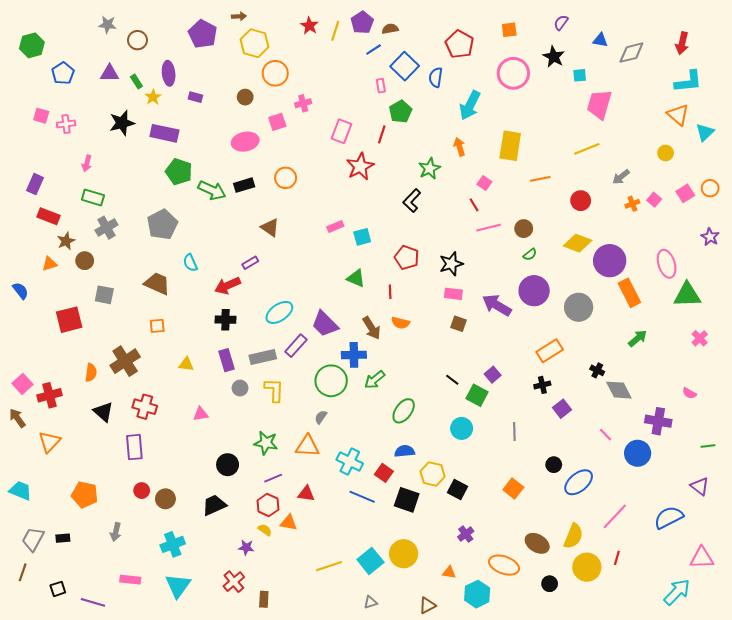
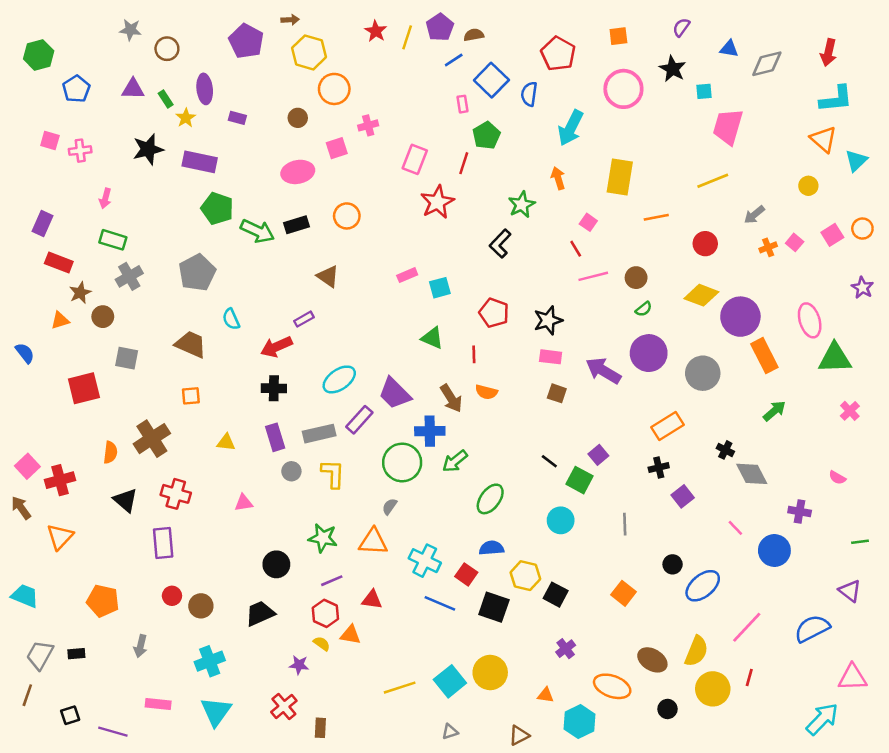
purple cross: (658, 421) -> (800, 512), size x0.7

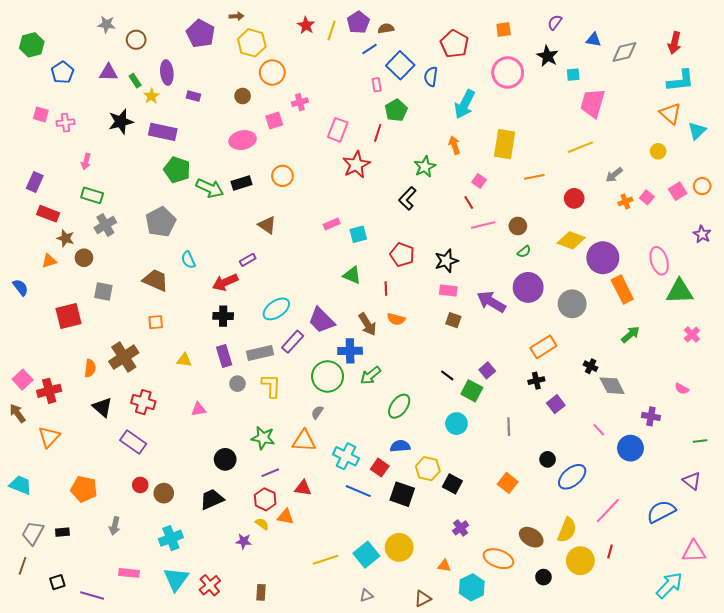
brown star: (80, 293) -> (66, 238), turned -30
purple rectangle: (163, 543) -> (133, 442), turned -50
red cross: (284, 706) -> (210, 585), moved

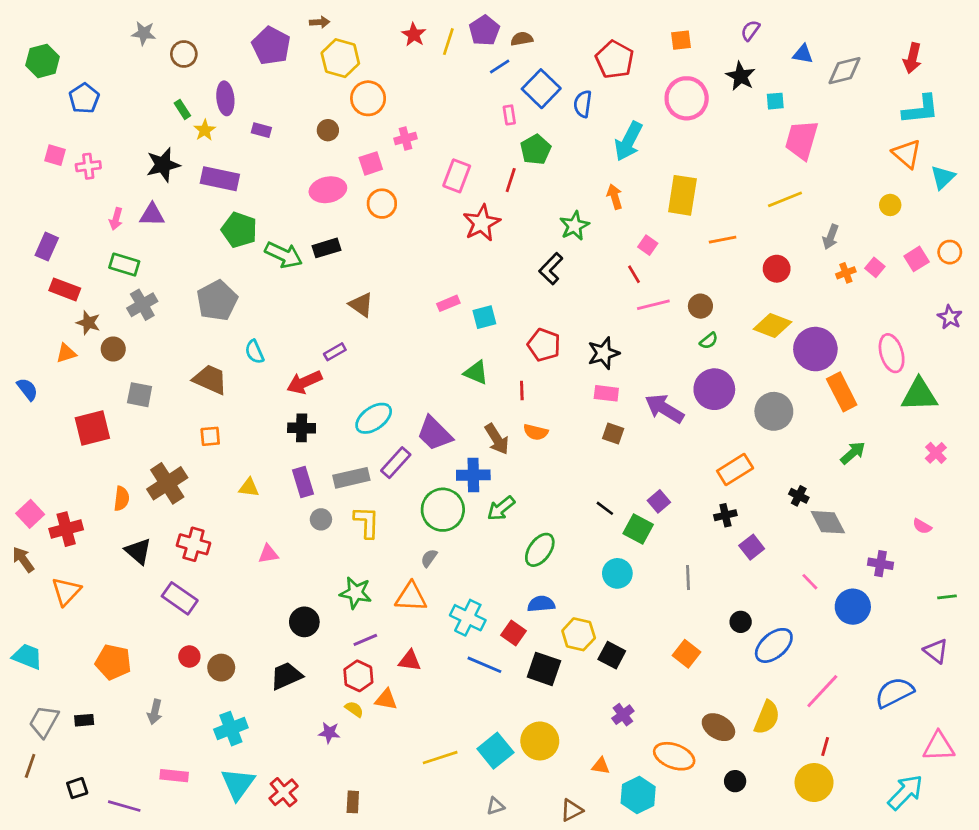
purple triangle: (108, 72) -> (152, 215), moved
gray arrow: (614, 175) -> (831, 237), turned -30
orange circle: (282, 176) -> (382, 204), moved
yellow circle: (580, 561) -> (814, 783), moved

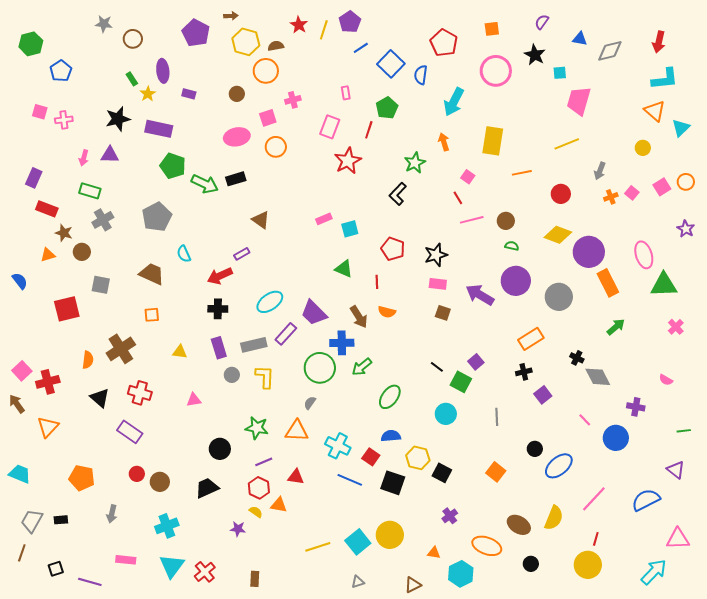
brown semicircle: (522, 39) -> (276, 46), moved
pink rectangle: (509, 115) -> (346, 93), moved
green semicircle: (709, 341) -> (512, 246), turned -128

